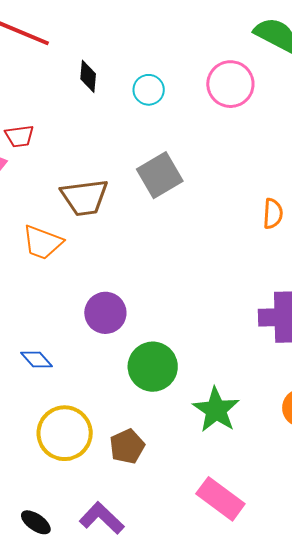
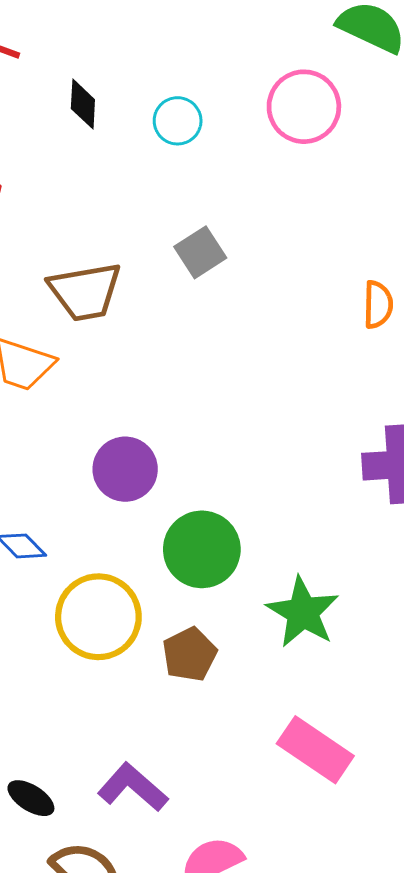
gray square: (160, 175) -> (200, 252), size x0.7
yellow circle: (65, 433) -> (98, 617), moved
brown pentagon: (127, 446) -> (190, 654), moved

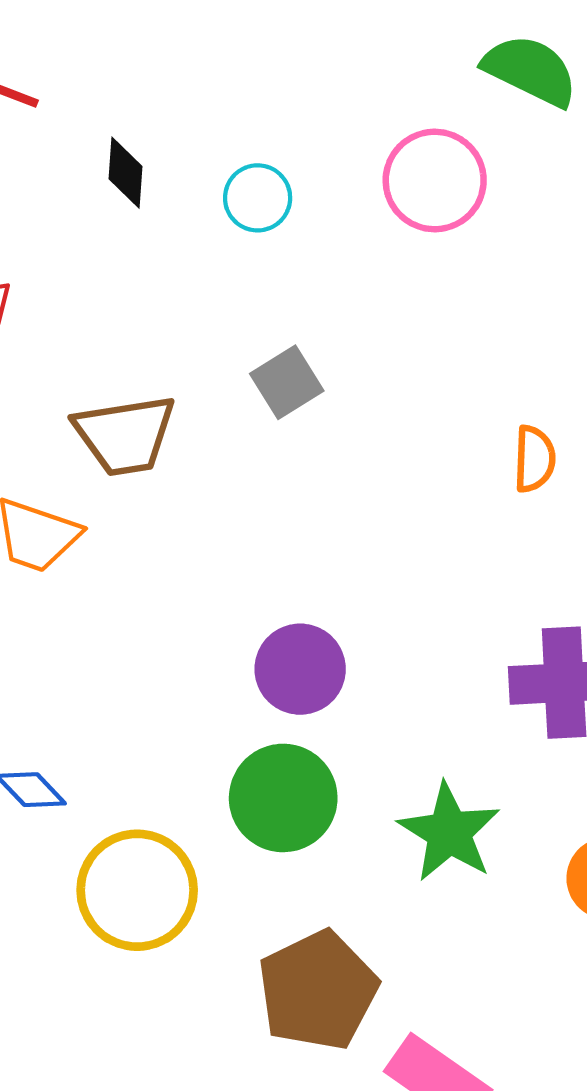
purple circle: (125, 469) -> (300, 669), moved
green star: (303, 612) -> (449, 832), moved
brown pentagon: (190, 654) -> (318, 990), moved, size x1.6

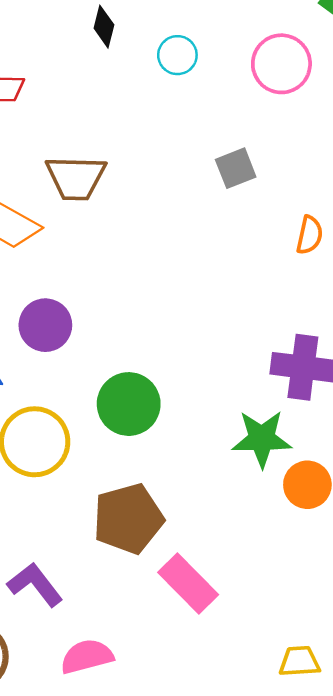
gray square: (287, 382) -> (236, 168), moved
purple circle: (300, 669) -> (45, 325), moved
green star: (449, 832) -> (262, 439), moved, turned 30

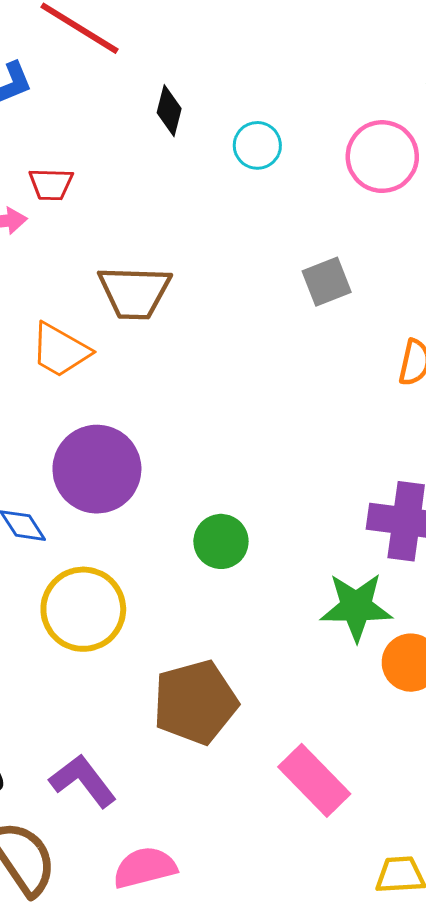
purple circle: (45, 325) -> (97, 469), size x1.4
green circle: (129, 404) -> (221, 541), moved, size x0.7
pink rectangle: (188, 583) -> (314, 780), moved

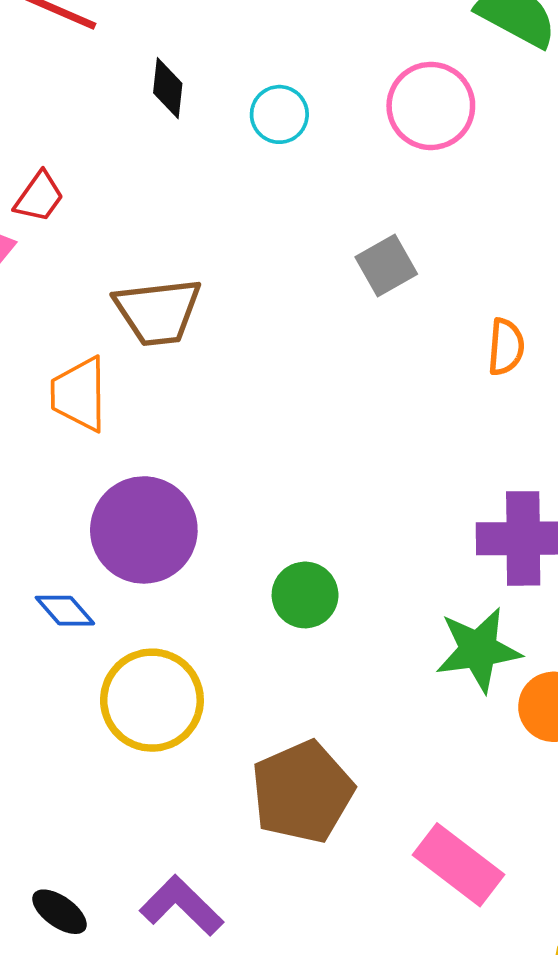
red trapezoid: (51, 184) -> (39, 197), turned -48
orange trapezoid: (60, 350) -> (79, 394), turned 68

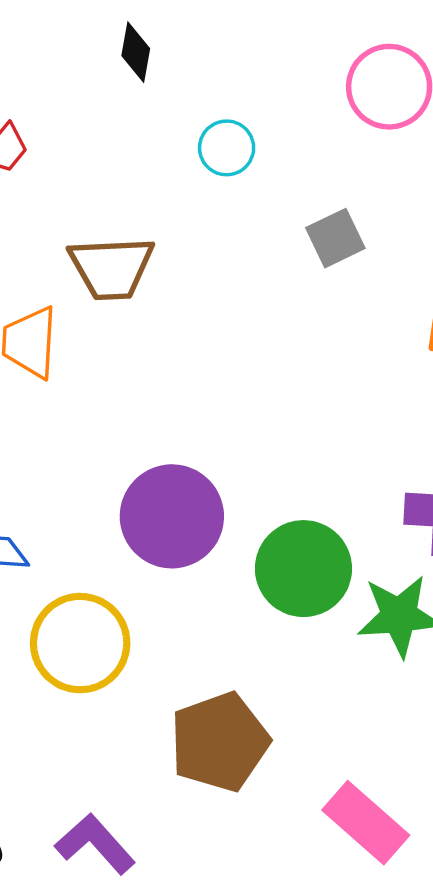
cyan circle: (279, 114) -> (227, 148), moved
purple circle: (144, 530) -> (172, 516), moved
green circle: (305, 595) -> (303, 569), moved, size x1.5

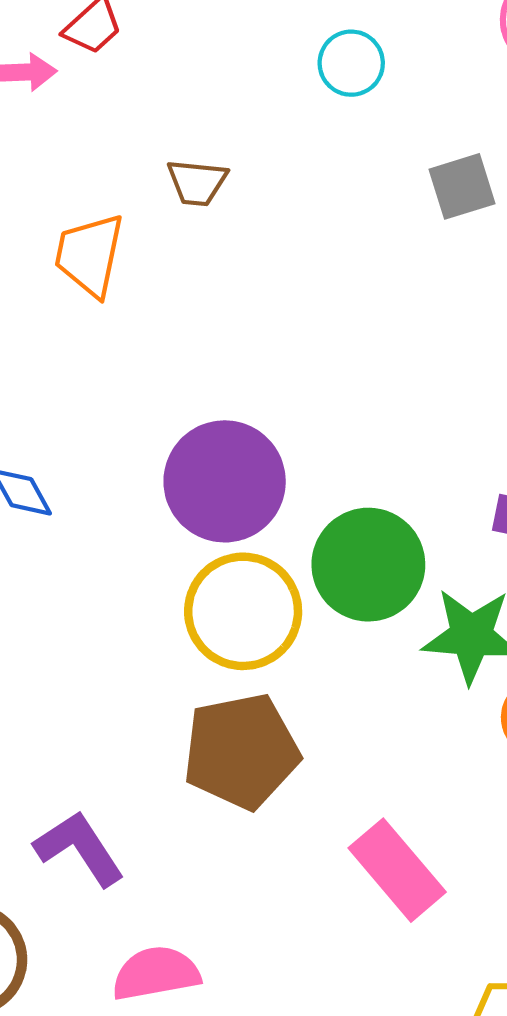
brown trapezoid: (111, 268) -> (197, 182), size x0.6
yellow circle: (80, 643) -> (243, 611), moved

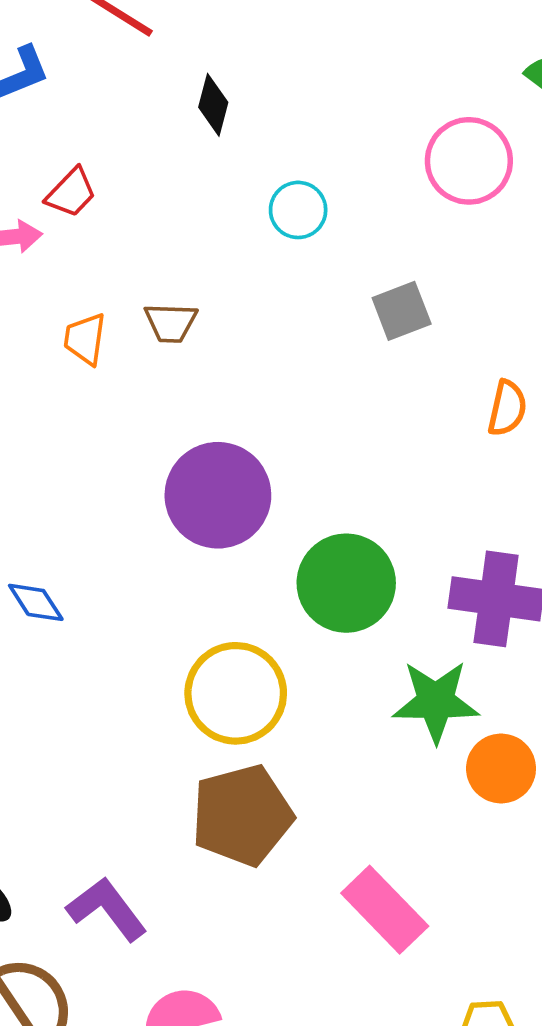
orange trapezoid: (90, 255) -> (85, 339), moved, size x0.7
purple circle: (225, 481) -> (218, 495), moved
green circle: (368, 565) -> (346, 583), moved

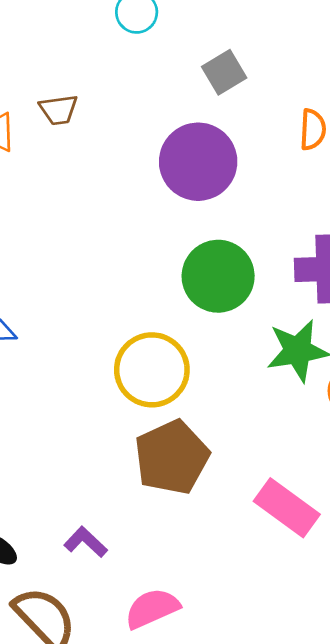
purple circle: (218, 495) -> (198, 162), moved
purple L-shape: (107, 909) -> (86, 542), size x0.7

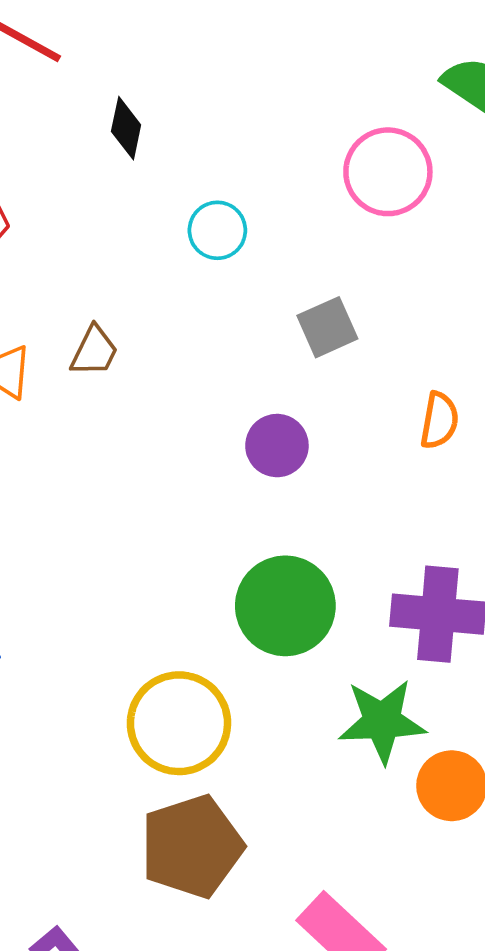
brown trapezoid: (59, 110) -> (94, 351), turned -63
purple circle: (198, 162) -> (277, 446), size x0.6

